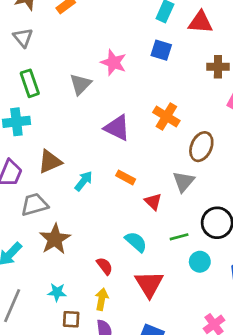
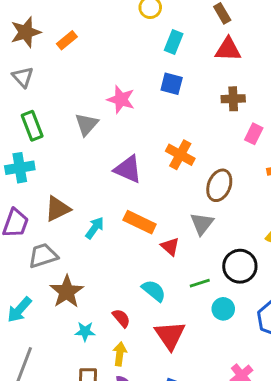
red triangle: (200, 22) -> (228, 49), moved
orange rectangle: (126, 177) -> (140, 222), size x1.5
cyan star: (57, 292) -> (85, 331), moved

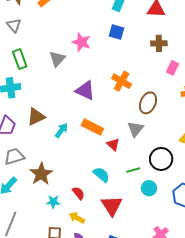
gray trapezoid: (43, 256) -> (14, 156), moved
yellow arrow: (120, 354) -> (77, 218), turned -70

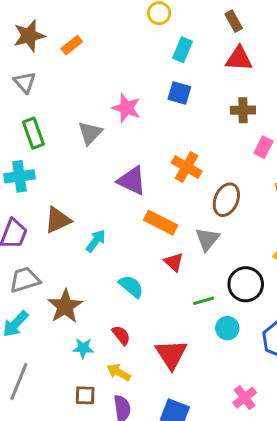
orange rectangle: (92, 127) -> (161, 223), moved
cyan semicircle: (101, 175) -> (131, 286), moved

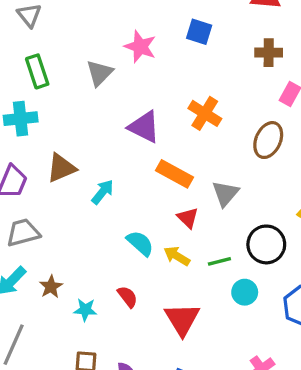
brown ellipse: (226, 200) -> (268, 140), moved
brown star: (65, 306) -> (51, 287), moved, size x0.6
yellow arrow: (119, 372) -> (177, 256), moved

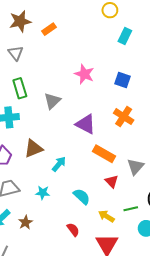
blue square: (199, 32) -> (122, 80), moved
gray triangle: (100, 73) -> (52, 101), moved
yellow arrow: (177, 256) -> (106, 216), moved
cyan star: (85, 310) -> (43, 193), moved

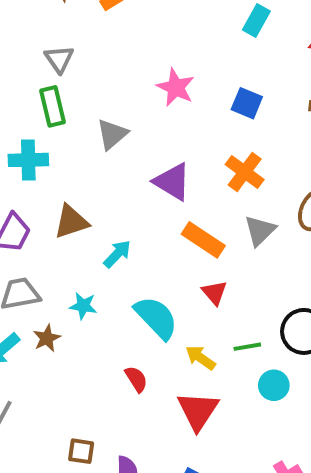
gray triangle: (16, 53) -> (59, 59), moved
gray triangle: (135, 167) -> (260, 231), moved
cyan semicircle: (82, 196) -> (156, 318), size x1.4
brown star: (25, 222) -> (47, 338), moved

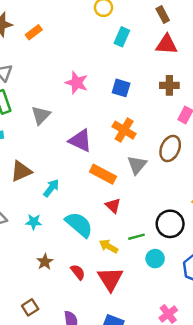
brown star: (47, 338) -> (45, 262), moved
red semicircle: (136, 379) -> (78, 272), moved
brown square: (81, 451) -> (30, 307), moved, turned -35

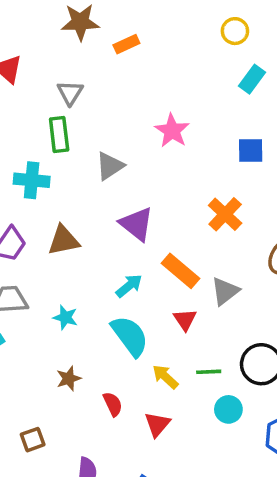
blue square: (121, 88) -> (251, 150), moved, turned -30
purple triangle: (80, 141) -> (137, 224), moved
gray triangle: (137, 165) -> (225, 291), moved
cyan arrow: (51, 188) -> (129, 286), moved
red triangle: (110, 279) -> (157, 424), size x0.7

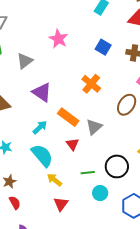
blue square: (251, 150) -> (103, 47), turned 35
yellow arrow: (165, 377) -> (54, 180), moved
red semicircle: (113, 404) -> (15, 203), moved

